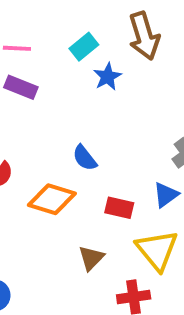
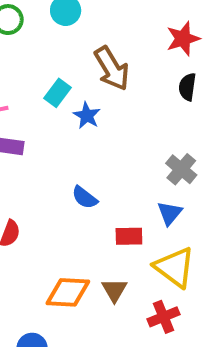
orange diamond: (52, 199) -> (68, 292), moved

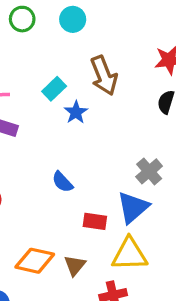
blue triangle: (170, 213) -> (133, 207), size x1.5
yellow triangle: (175, 267) -> (130, 254), turned -48

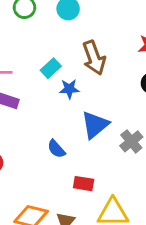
blue star: (76, 112) -> (69, 89), turned 30
blue triangle: (133, 207) -> (95, 125), moved

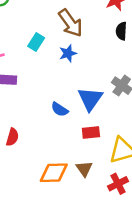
blue star: (69, 89) -> (68, 53), moved
blue triangle: (95, 125) -> (90, 99), moved

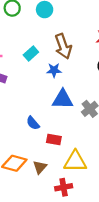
blue triangle: (90, 99) -> (63, 99), moved, turned 40
blue semicircle: (60, 109) -> (33, 123), moved

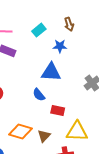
brown arrow: (63, 46) -> (69, 24), size x0.6
blue triangle: (63, 99) -> (51, 72), moved

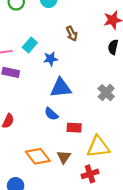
cyan rectangle: (39, 30) -> (30, 45), moved
blue star: (60, 46) -> (51, 59), moved
orange diamond: (20, 131) -> (38, 156), turned 45

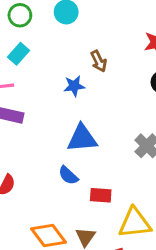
cyan rectangle: (30, 45) -> (19, 54), moved
blue star: (51, 59) -> (74, 86), moved

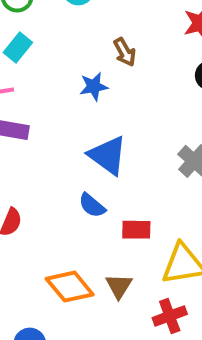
blue triangle: (82, 138) -> (108, 155), turned 44

